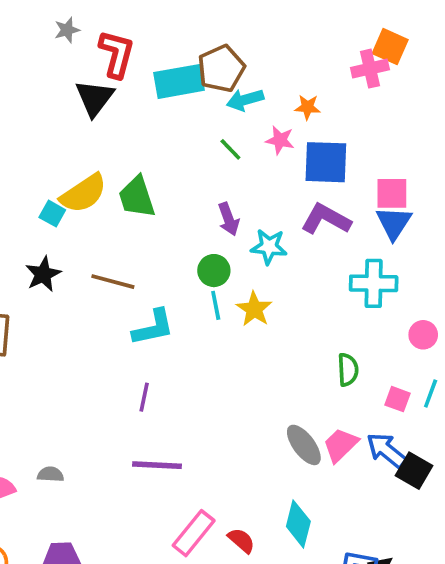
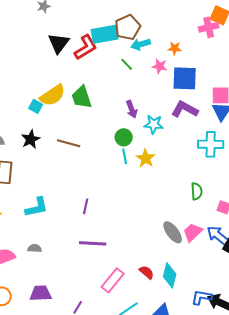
red L-shape: (117, 54) -> (86, 47), moved, turned 44
green line: (230, 149) -> (127, 64), moved
cyan L-shape: (153, 327) -> (37, 207), moved
red semicircle: (241, 540) -> (147, 272), moved

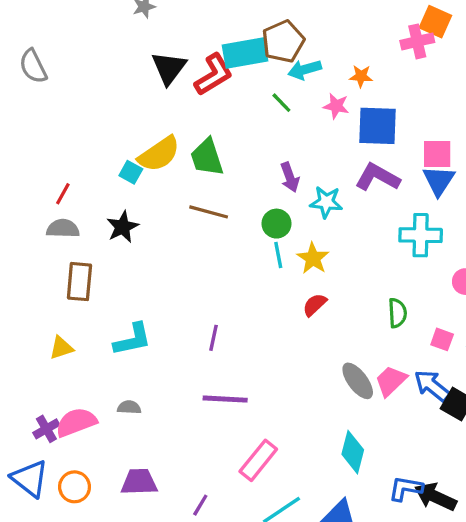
brown line: (69, 143) -> (209, 212), moved
red semicircle: (147, 272) -> (315, 305), moved, turned -84

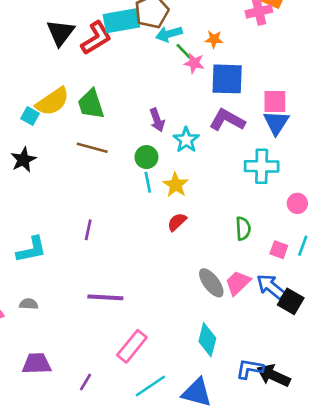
green line: (281, 103) -> (184, 51), moved
cyan star: (326, 202) -> (186, 140), turned 30
purple line: (214, 338) -> (88, 230), moved

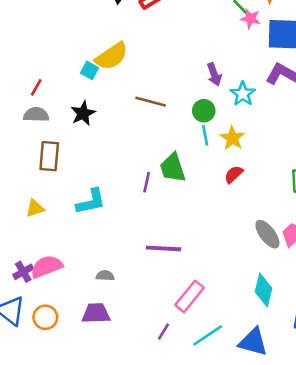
green trapezoid: (91, 104) -> (173, 168), moved
gray semicircle: (29, 304) -> (105, 276), moved
purple line: (86, 382) -> (164, 332), moved

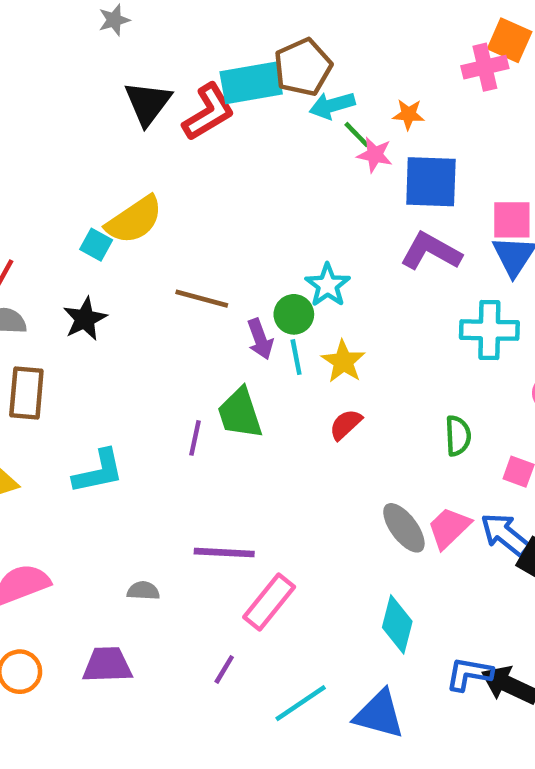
purple arrow: (214, 74) -> (260, 339), moved
cyan star: (243, 94) -> (328, 285), moved
gray semicircle: (105, 276) -> (143, 591), moved
pink rectangle: (189, 296) -> (269, 602), moved
purple line: (164, 332) -> (224, 669), moved

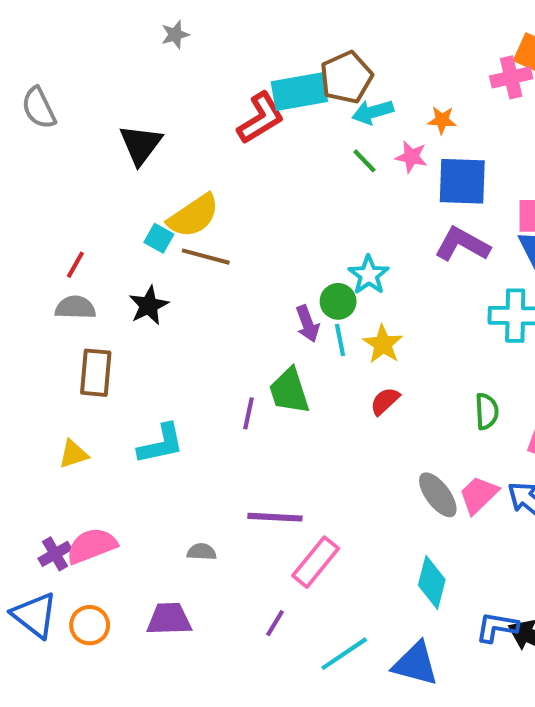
black triangle: (148, 103) -> (141, 145), moved
green line: (357, 135) -> (365, 161), moved
brown line: (202, 299) -> (206, 257), moved

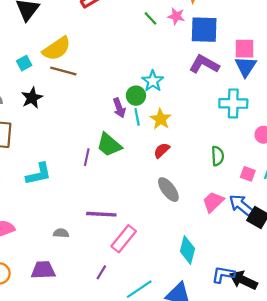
cyan square: (159, 238) -> (24, 63), moved, turned 32
green trapezoid: (289, 391) -> (109, 145), turned -32
gray ellipse: (438, 495) -> (168, 190), moved

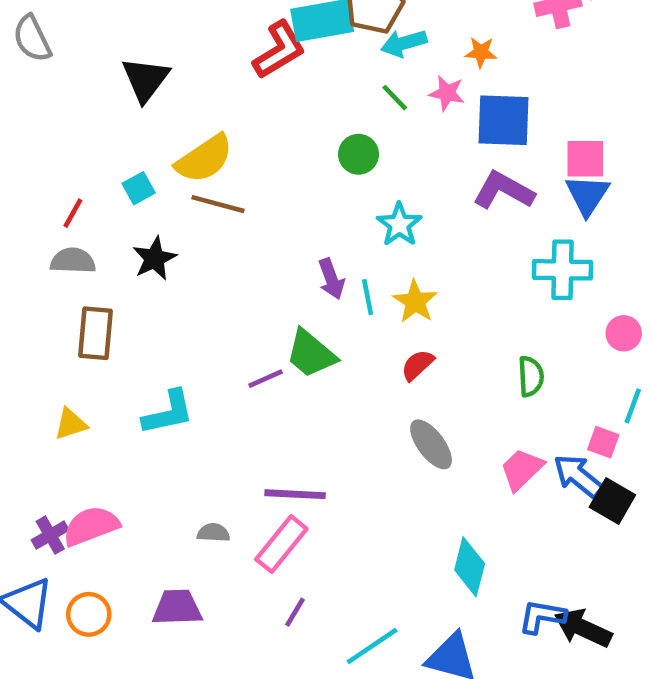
green circle: (136, 96) -> (358, 154), moved
purple line: (87, 157) -> (266, 379), turned 54
pink square: (248, 174) -> (603, 442), moved
pink rectangle: (124, 239) -> (281, 544), moved

